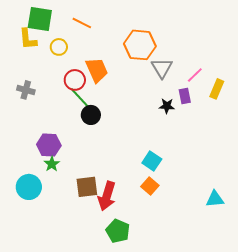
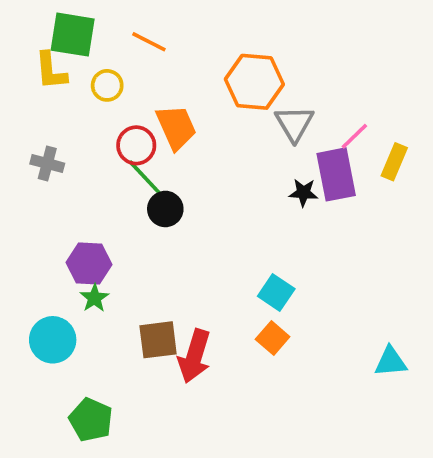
purple rectangle: (185, 96) -> (336, 174), size x1.8
green pentagon: (118, 231) -> (91, 420), moved

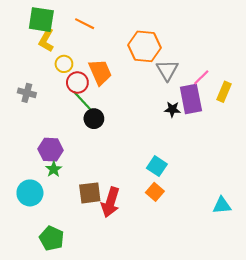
yellow L-shape: (51, 71) -> (46, 40), moved, turned 35
yellow circle: (107, 85) -> (64, 64), moved

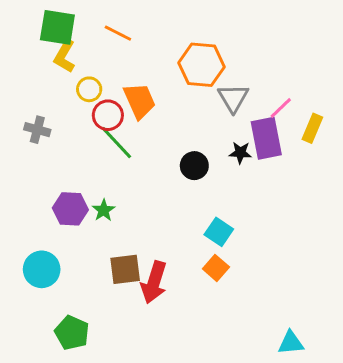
black circle: (94, 119) -> (194, 166), moved
green star: (54, 169) -> (104, 210), moved
cyan triangle: (222, 205) -> (291, 343), moved

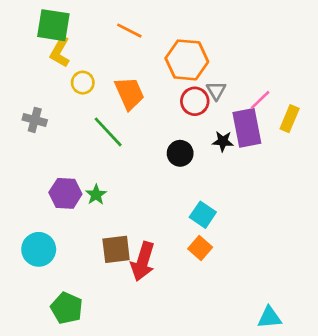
orange line: (118, 33) -> (129, 31), moved
gray triangle: (233, 98) -> (216, 91), size x0.7
red circle: (108, 115) -> (195, 101), moved

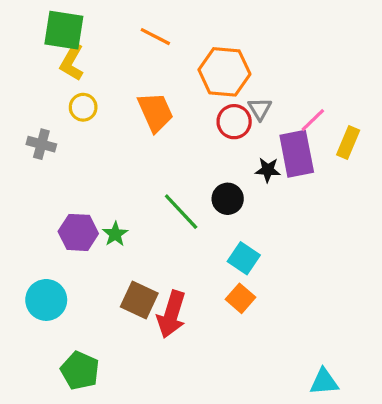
yellow circle: (83, 83) -> (83, 107), moved
green line: (108, 132) -> (181, 212), moved
black circle: (180, 153) -> (228, 199), moved
brown square: (116, 249) -> (139, 300), turned 32

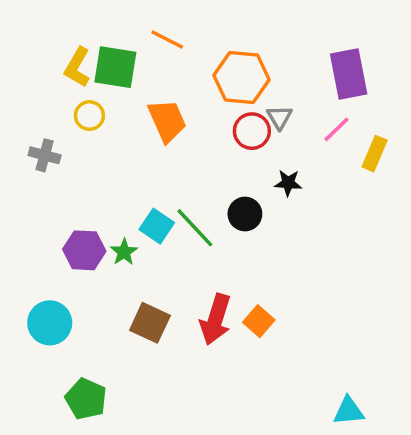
green square: (64, 30) -> (115, 67), moved
purple rectangle: (297, 154) -> (349, 74), moved
cyan square: (244, 258) -> (157, 226), moved
red arrow: (171, 314) -> (216, 319), moved

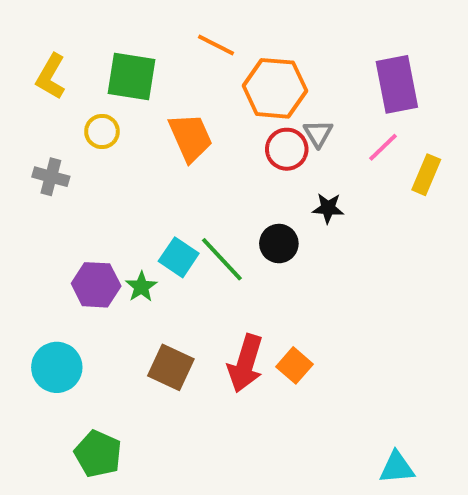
orange line: (167, 40) -> (216, 45), moved
yellow L-shape: (77, 67) -> (51, 76), moved

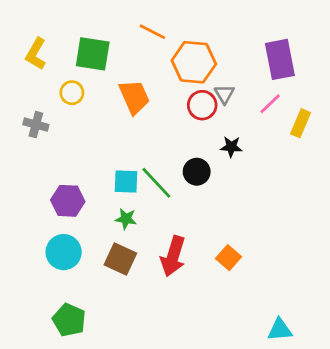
cyan square: (179, 257) -> (126, 181), turned -32
green star: (141, 287) -> (126, 219), moved, turned -30
orange square: (295, 365) -> (229, 258), moved
cyan circle: (57, 367) -> (64, 252), moved

